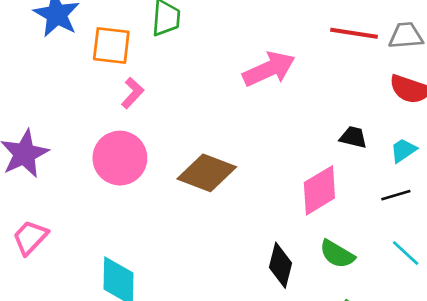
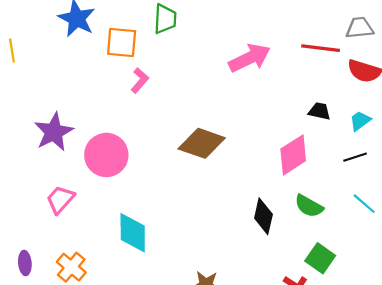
red line: (354, 33) -> (321, 48), moved
pink circle: (120, 158) -> (106, 155), moved

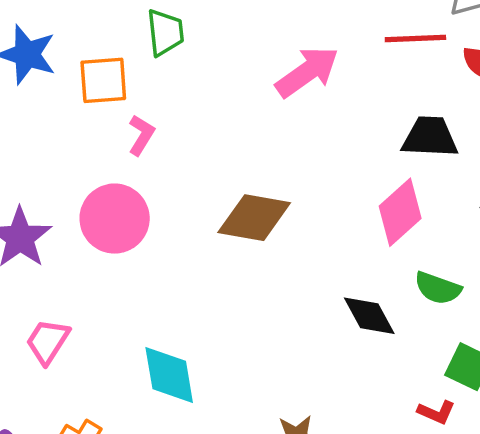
black trapezoid: (319, 111) -> (430, 137), size x1.6
pink circle: (106, 155) -> (115, 219), moved
black diamond: (263, 216) -> (369, 316), turned -32

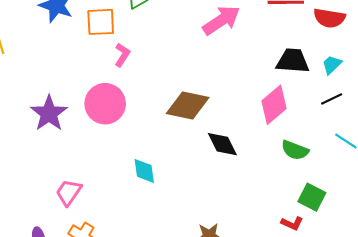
black diamond: (369, 316) -> (222, 144), moved
pink trapezoid: (48, 341) -> (69, 192), moved
cyan diamond: (169, 375) -> (144, 171), moved, size x0.7

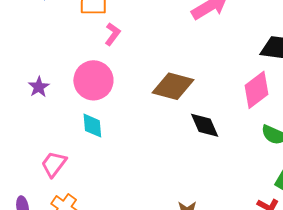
purple star: (49, 113) -> (39, 87), size x0.6
cyan diamond: (144, 171) -> (92, 126), moved

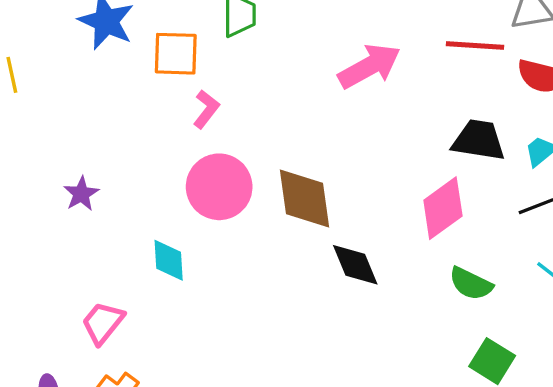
pink circle: (93, 80) -> (219, 187), moved
brown diamond: (173, 86) -> (304, 199), turned 66

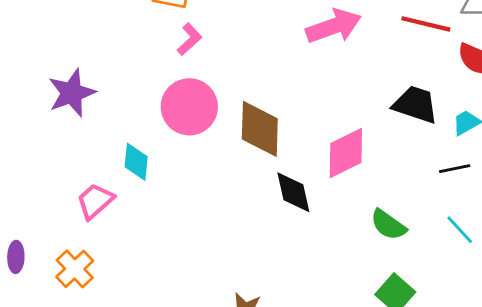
purple star: (81, 194) -> (72, 93), size x1.6
pink diamond: (443, 208) -> (346, 153), moved
pink trapezoid: (103, 323) -> (95, 201), moved

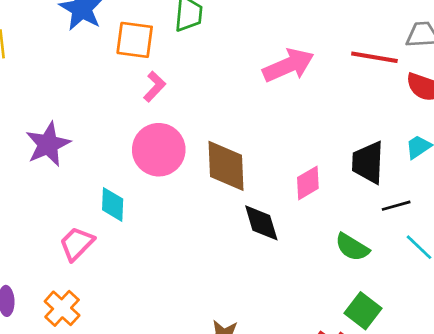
black trapezoid: (415, 105) -> (368, 163), moved, turned -102
pink diamond: (346, 153) -> (308, 183), size x0.7
black line: (455, 169) -> (396, 206), moved

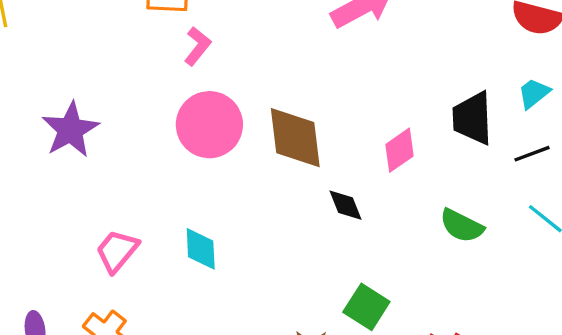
cyan diamond: (113, 204) -> (201, 249), moved
black line: (396, 206) -> (532, 154), moved
black diamond: (261, 223) -> (346, 205), size x0.7
green square: (363, 311) -> (366, 307), moved

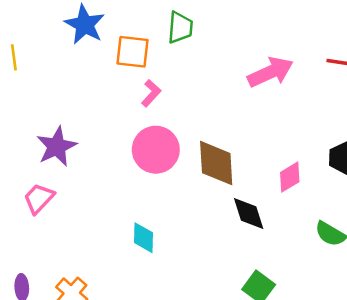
black diamond: (346, 205) -> (249, 214), size x1.4
pink trapezoid: (117, 251) -> (39, 198), moved

